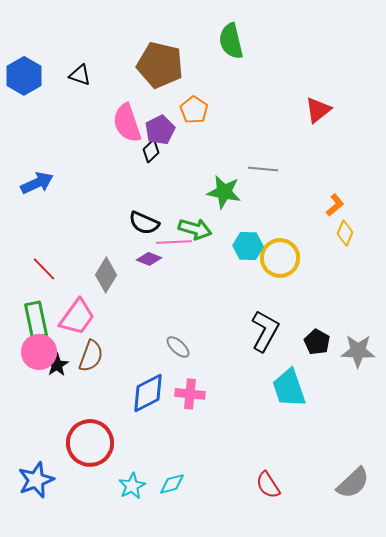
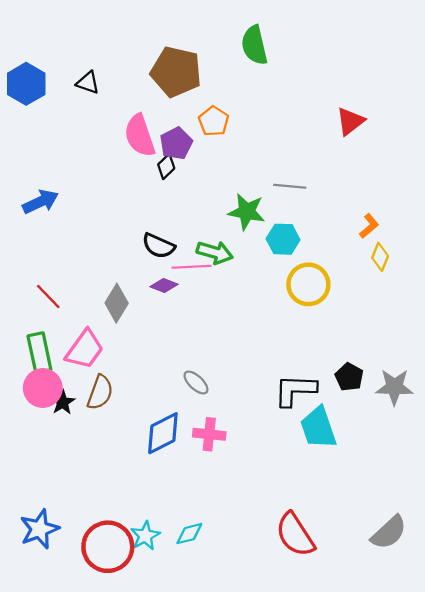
cyan hexagon: (248, 246) -> (283, 239), moved
black L-shape: (265, 331) -> (295, 390), moved, turned -117
red circle: (90, 443) -> (108, 547), moved
red semicircle: (268, 485) -> (295, 535), size x1.5

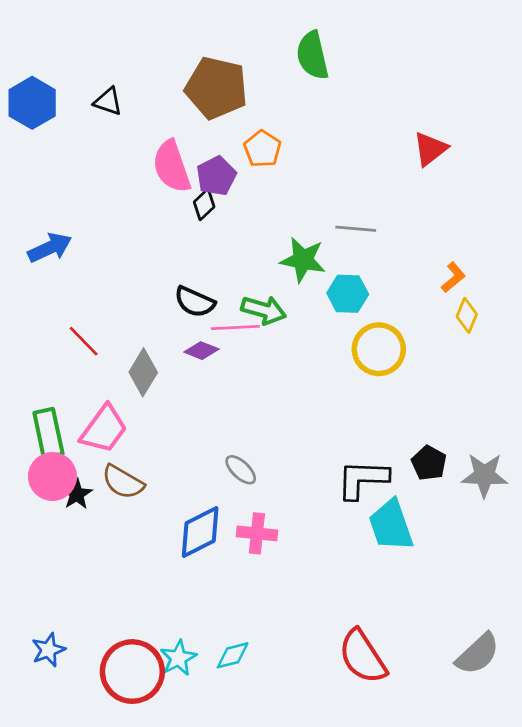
red line: (48, 297) -> (84, 341), moved
brown semicircle: (100, 392) -> (123, 482), turned 100
blue star: (39, 529) -> (48, 650), size x0.7

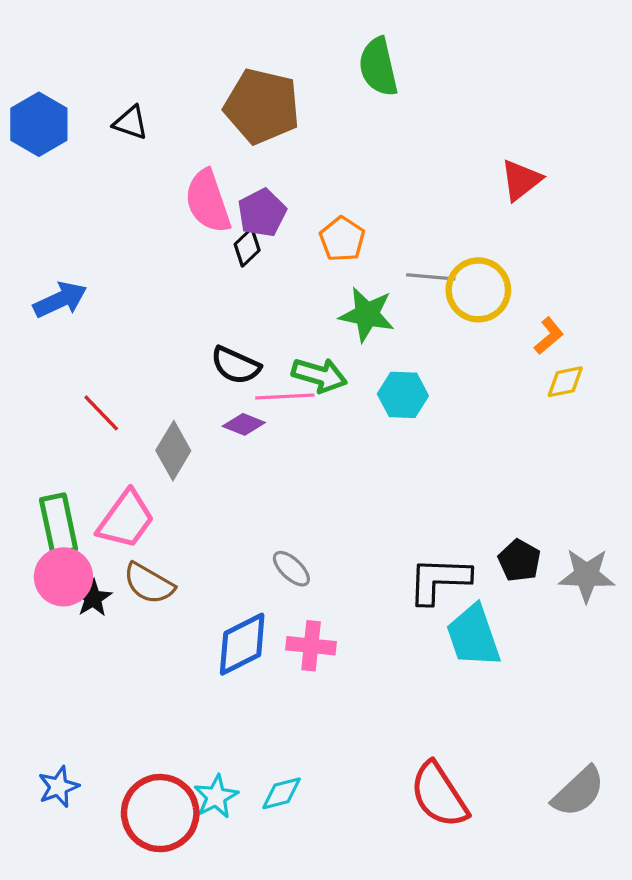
orange pentagon: (262, 149) -> (342, 239), moved
cyan hexagon: (348, 294) -> (403, 395), moved
yellow diamond: (467, 315) -> (565, 382), turned 56
yellow circle: (379, 349) -> (478, 290), moved

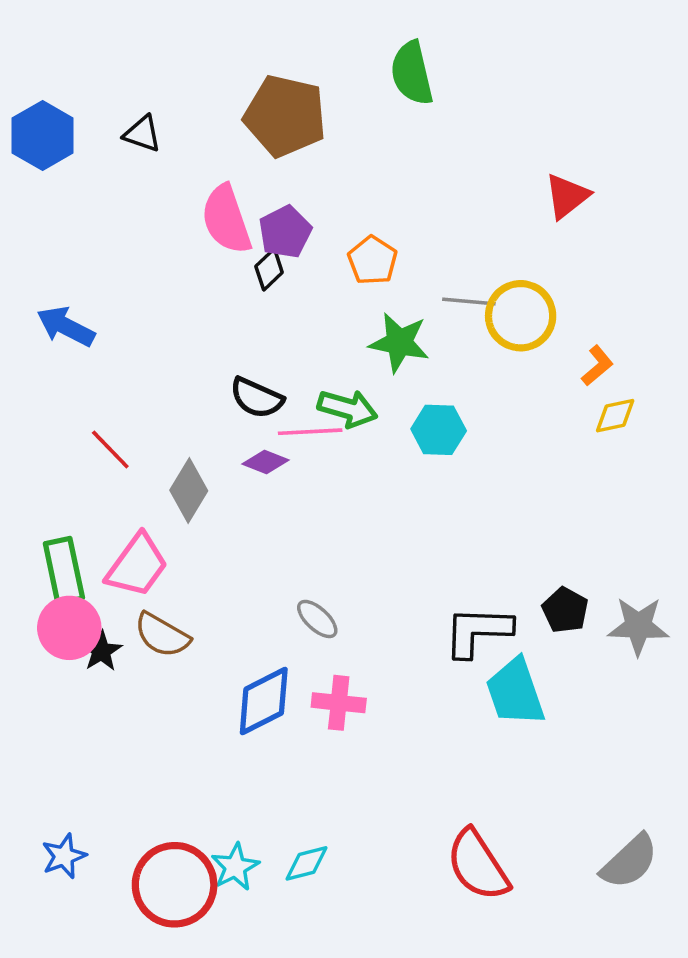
blue arrow: (60, 300) -> (66, 326), turned -128

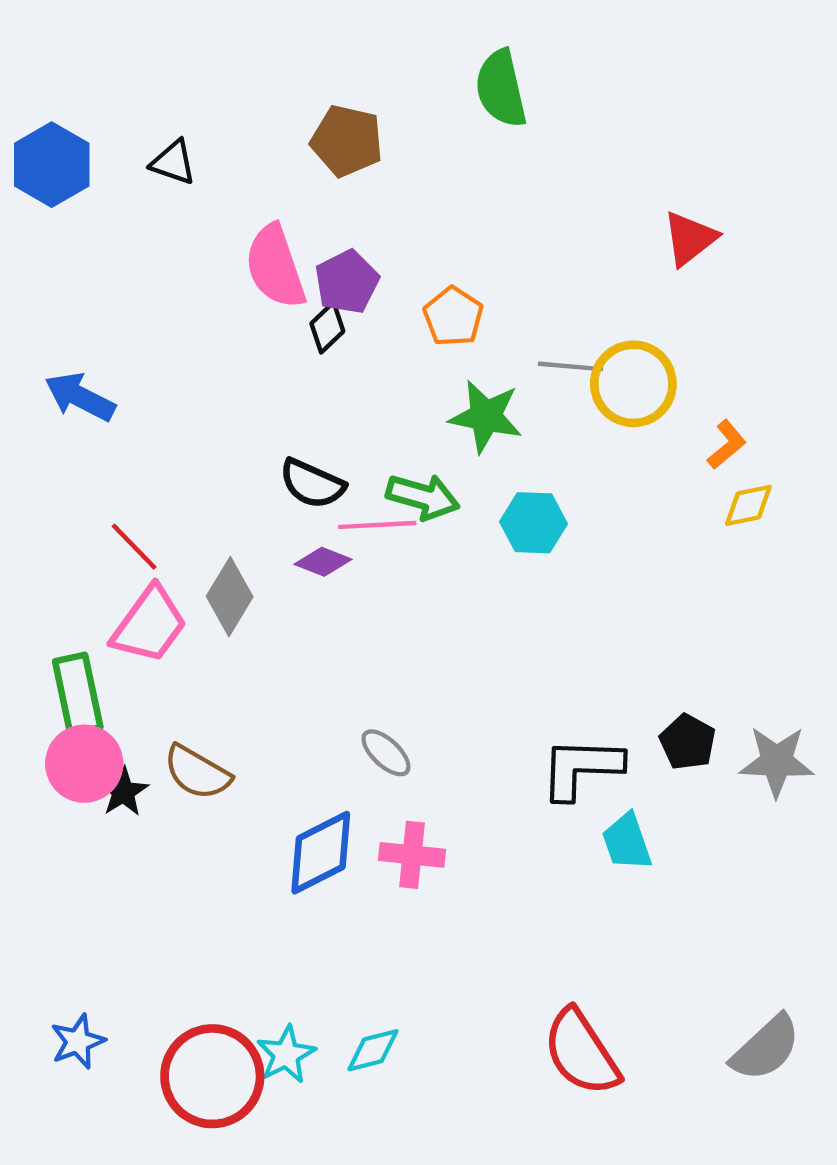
brown pentagon: (285, 116) -> (347, 141), size x0.7
pink trapezoid: (137, 565) -> (149, 625), moved
cyan trapezoid: (515, 692) -> (627, 842), size x0.7

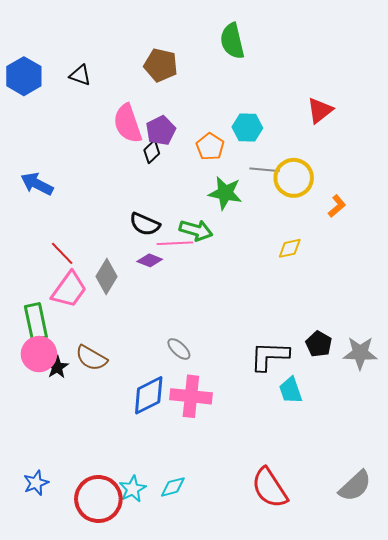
yellow diamond: (748, 505) -> (290, 248), moved
cyan hexagon: (534, 523) -> (247, 128), moved
pink cross: (412, 855) -> (191, 396), size x1.4

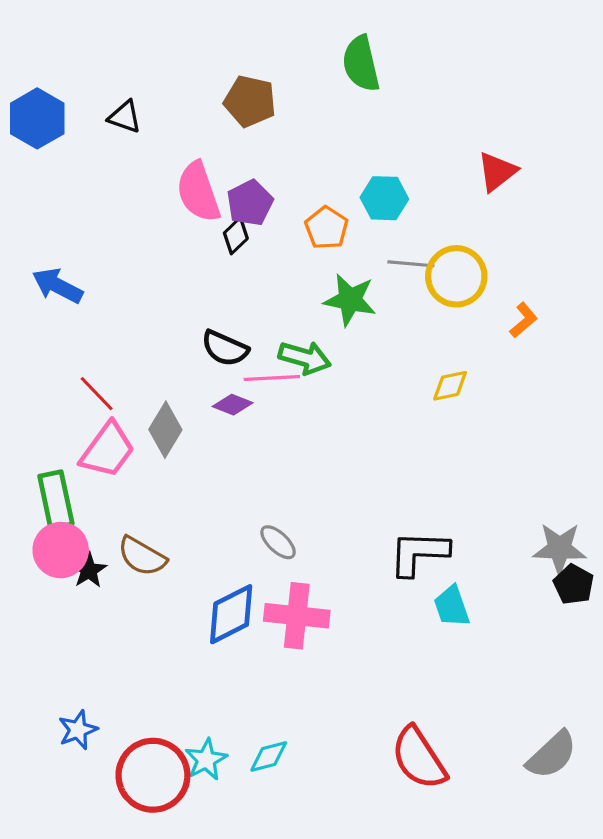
black pentagon: (319, 344) -> (574, 584), moved
blue star: (36, 483) -> (78, 730), moved

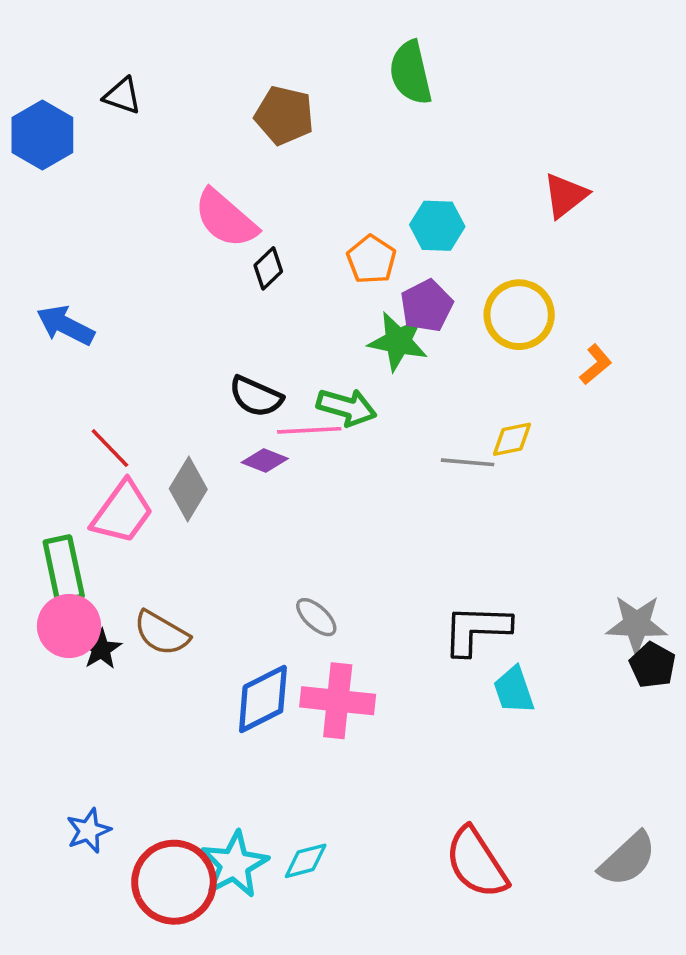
black triangle: (125, 117) -> (122, 96), moved
pink semicircle: (198, 192) -> (226, 219), turned -30
purple pentagon: (250, 203) -> (427, 306), moved
gray line: (411, 264) -> (468, 462), moved
cyan star: (206, 760) -> (234, 864), size x1.4

